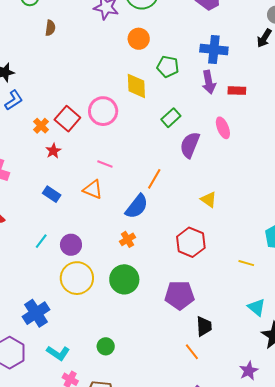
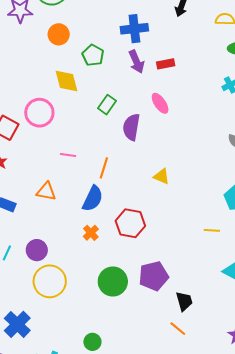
green pentagon: (168, 67) -> (93, 55), turned 30
pink line: (105, 164) -> (68, 155), moved
red hexagon: (191, 242) -> (130, 223), moved
green circle: (124, 279) -> (113, 282), moved

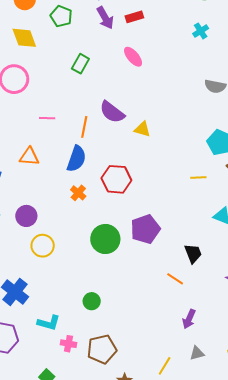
yellow diamond: (66, 81) -> (24, 38), moved
purple semicircle: (131, 127) -> (112, 112), moved, turned -56
yellow circle: (50, 281) -> (43, 246), size x0.7
black trapezoid: (184, 301) -> (193, 253), moved

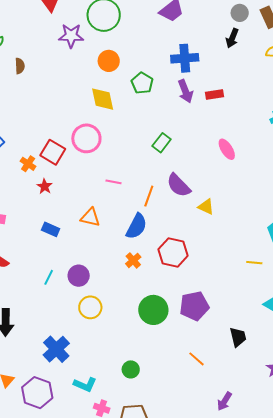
pink ellipse: (133, 57) -> (227, 149), moved
green rectangle: (80, 64) -> (162, 143), moved
orange line: (175, 279) -> (196, 359), moved

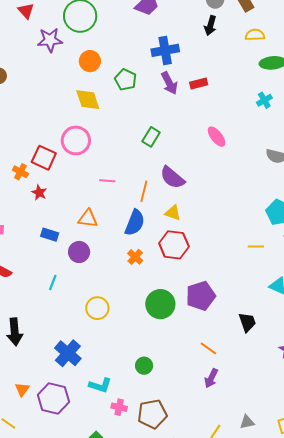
yellow triangle: (206, 207) -> (173, 213), moved
purple circle: (79, 276) -> (79, 252), moved
purple arrow: (224, 401) -> (211, 378), moved

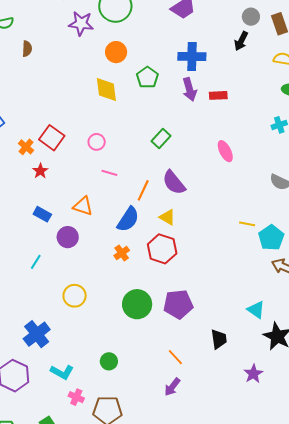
pink circle: (76, 140) -> (97, 142), moved, size x0.6
yellow line: (256, 246) -> (247, 224), moved

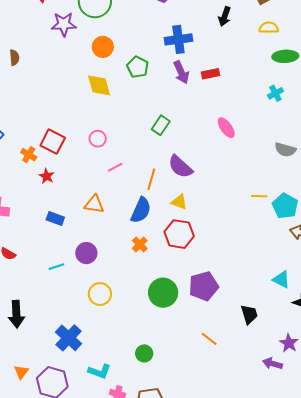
pink line: (109, 173) -> (115, 167), turned -35
purple circle: (68, 237) -> (86, 253), moved
cyan line: (36, 262) -> (56, 267), turned 49
purple arrow: (172, 387) -> (272, 364), moved, turned 78

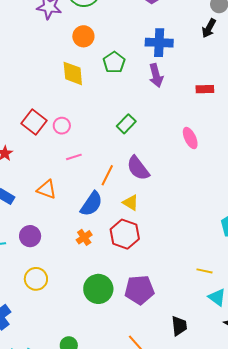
red rectangle: (211, 74) -> (205, 89), moved
red square: (53, 142) -> (34, 122), moved
yellow line: (259, 196) -> (205, 271), moved

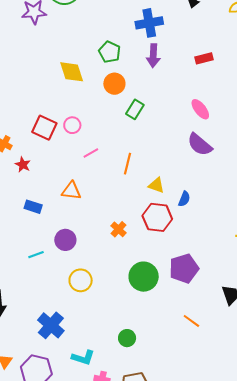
orange circle: (83, 36) -> (114, 84), moved
purple arrow: (156, 75) -> (153, 56), turned 30
purple semicircle: (138, 168) -> (200, 145), moved
blue semicircle: (91, 204) -> (184, 199), moved, size x0.6

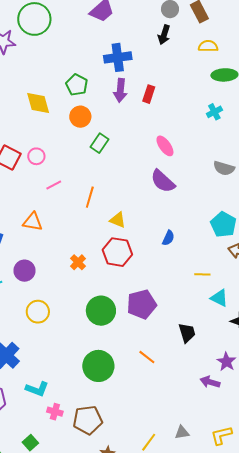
red rectangle: (204, 58) -> (149, 94), moved, turned -60
blue semicircle: (184, 199) -> (168, 238), moved
green circle: (127, 338) -> (98, 366), moved, size x1.8

